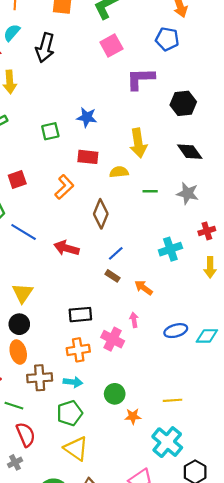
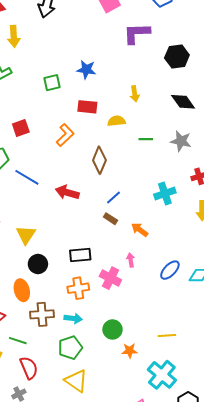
yellow arrow: (138, 143) -> (135, 94), size x0.6
black circle: (19, 324) -> (38, 264), moved
blue ellipse: (176, 331) -> (170, 270), turned -30

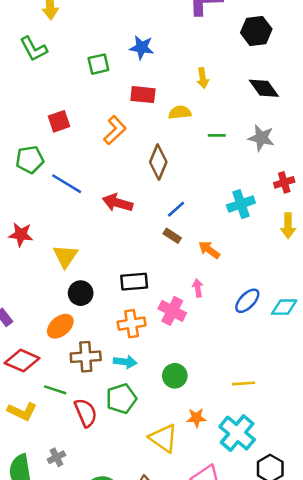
orange ellipse: (22, 290) -> (60, 326), turned 65
orange star: (130, 351) -> (196, 418), moved
red semicircle: (29, 368) -> (86, 413), moved
yellow triangle: (76, 381) -> (163, 438), moved

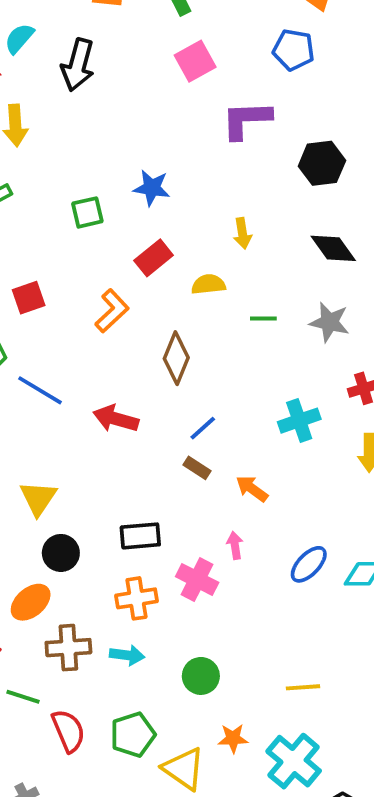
red rectangle: (143, 95) -> (154, 258), turned -45
green pentagon: (121, 399) -> (133, 735), moved

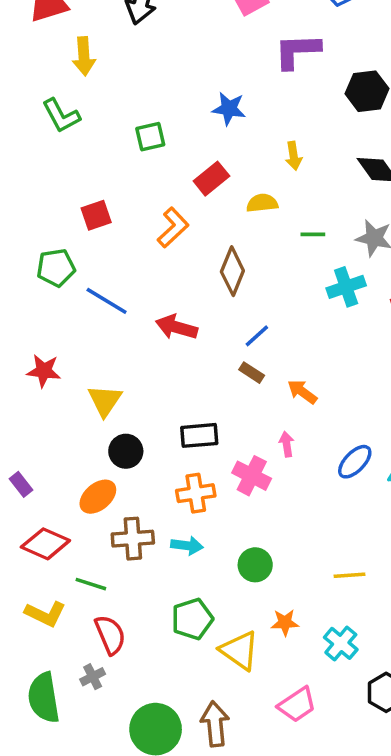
blue star: (152, 188) -> (229, 109), moved
cyan cross: (299, 421) -> (346, 287), moved
red semicircle: (68, 731) -> (110, 635), moved
cyan cross: (294, 761) -> (341, 643), size x0.7

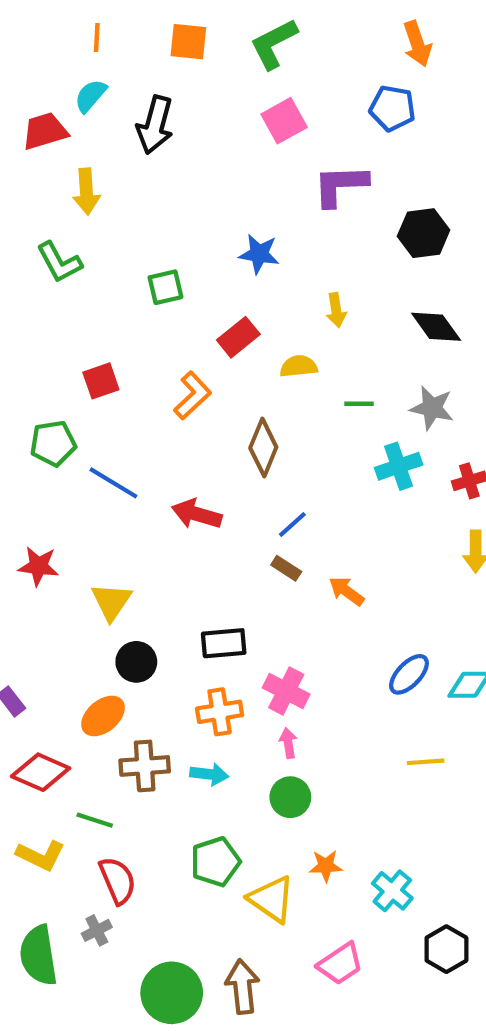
pink arrow: (287, 444) -> (288, 743), moved
yellow line: (350, 575) -> (426, 762), moved

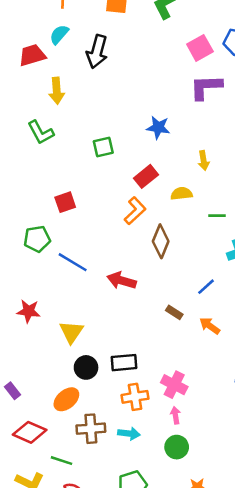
pink square: (284, 121) -> (200, 48), moved
orange L-shape: (193, 395) -> (135, 211), moved
blue line: (292, 525) -> (206, 287), moved
black rectangle: (224, 643) -> (124, 363), moved

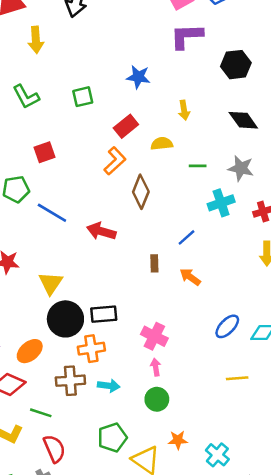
green L-shape: (41, 132) -> (26, 97), moved
brown rectangle: (174, 312) -> (154, 263), turned 56
black circle: (86, 367) -> (65, 319), size x1.5
orange cross: (135, 397) -> (91, 349), moved
orange ellipse: (66, 399) -> (30, 351), moved

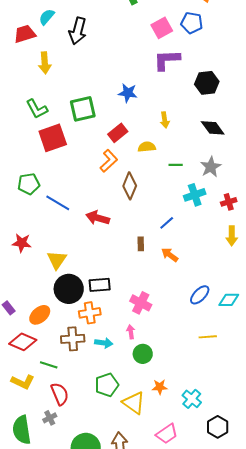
green square: (83, 97) -> (83, 109), size x1.5
red square: (44, 152) -> (53, 138), moved, size x1.6
gray star: (241, 168) -> (211, 167), turned 30
pink arrow: (156, 367) -> (131, 332), moved

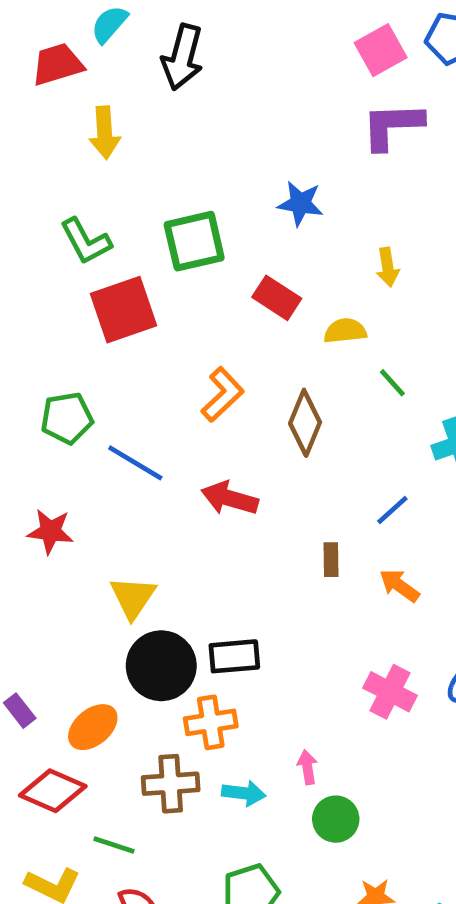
red rectangle: (118, 133) -> (277, 298), turned 72
orange L-shape: (109, 161) -> (223, 395), moved
green line: (176, 165) -> (392, 383), moved, turned 48
red star: (22, 243) -> (50, 531), moved
pink cross: (141, 303) -> (390, 692), moved

